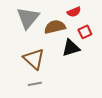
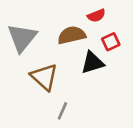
gray triangle: (28, 18) -> (22, 38), moved
gray line: (35, 84) -> (62, 111), moved, turned -56

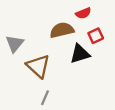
gray triangle: (22, 38) -> (15, 44), moved, size x0.7
gray line: (62, 111) -> (45, 98), moved

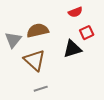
brown semicircle: (62, 30) -> (38, 31), moved
gray line: (45, 98) -> (41, 89), turned 48

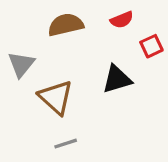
brown semicircle: (38, 31) -> (66, 25), moved
red square: (87, 33) -> (151, 46), moved

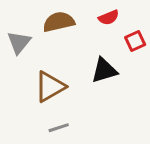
gray triangle: (21, 64) -> (19, 42), moved
brown triangle: (56, 97) -> (50, 87), turned 48

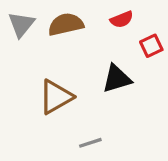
gray triangle: (19, 42) -> (21, 24), moved
gray line: (59, 128) -> (90, 143), moved

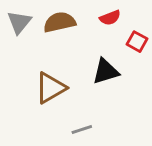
red square: (151, 46) -> (137, 42), turned -36

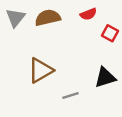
black triangle: (106, 71) -> (105, 78), moved
gray line: (82, 130) -> (70, 95), moved

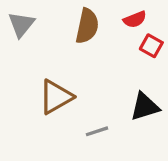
red semicircle: (88, 14) -> (135, 19), moved
brown semicircle: (48, 18) -> (87, 26), moved, turned 115

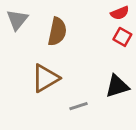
red semicircle: (135, 19) -> (120, 13), moved
brown semicircle: (87, 26) -> (57, 32), moved

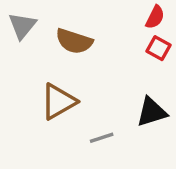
red semicircle: (120, 13) -> (155, 17), turned -42
brown semicircle: (57, 32) -> (74, 41), turned 96

